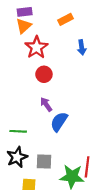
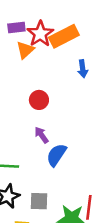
orange rectangle: (65, 19) -> (64, 36), size x1.6
orange triangle: (24, 26) -> (25, 50), moved
red star: (36, 47) -> (40, 34), moved

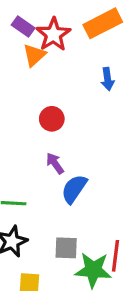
purple rectangle: (16, 27) -> (23, 26), turned 42
orange rectangle: (64, 36) -> (103, 23), moved
gray square: (39, 201) -> (66, 248), moved

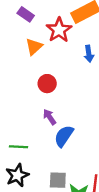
red star: (53, 34) -> (59, 30), moved
orange triangle: (34, 55) -> (34, 47), moved

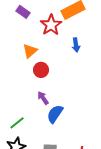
orange triangle: (34, 47) -> (30, 51), moved
green line: (19, 147) -> (17, 123), turned -42

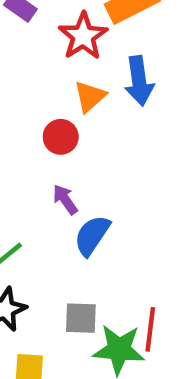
blue arrow: (76, 45) -> (139, 81), size x1.5
orange triangle: (30, 51) -> (90, 97), moved

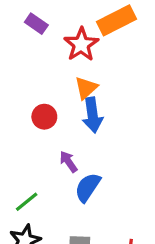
blue arrow: (139, 81) -> (92, 115), moved
red circle: (61, 137) -> (44, 117), moved

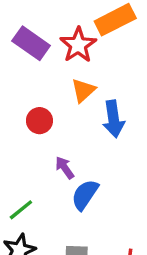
purple rectangle: (36, 24) -> (31, 43), moved, size x1.5
blue arrow: (92, 115) -> (114, 119), moved

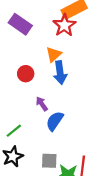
red star: (78, 45) -> (64, 25), moved
blue arrow: (114, 119) -> (60, 73), moved

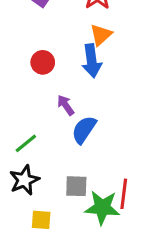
orange triangle: (54, 54) -> (101, 35), moved

